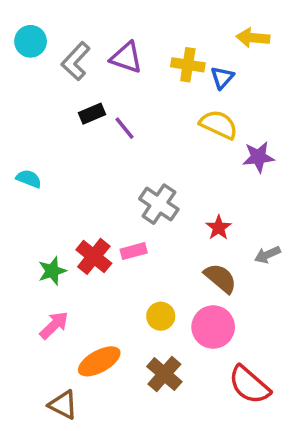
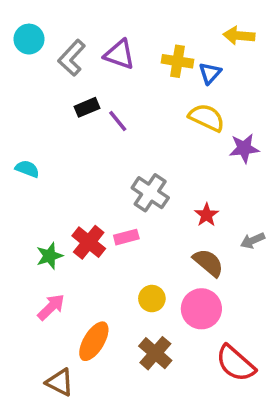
orange ellipse: (99, 361) -> (94, 341), turned -30

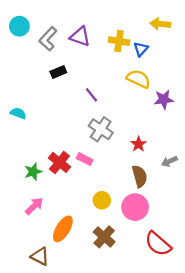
purple line: (118, 121) -> (92, 95), moved
pink rectangle: (126, 237) -> (85, 159), turned 42
brown semicircle: (208, 263) -> (140, 176), turned 35

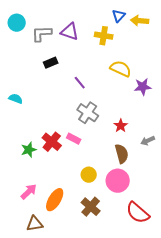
gray L-shape: (48, 39) -> (42, 34), turned 45
blue triangle: (141, 49) -> (119, 16), moved
pink arrow: (34, 206) -> (29, 192), moved
brown triangle: (40, 256) -> (35, 224), turned -36

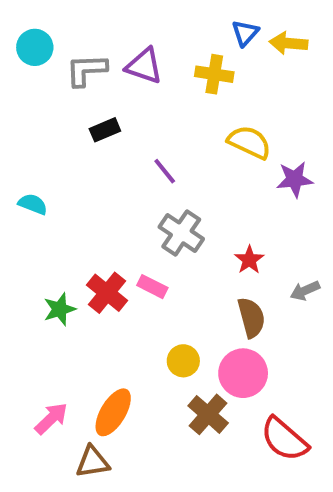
pink arrow: (29, 192) -> (51, 419), moved
brown cross: (91, 207) -> (208, 414), moved
brown triangle: (35, 224) -> (93, 462), moved

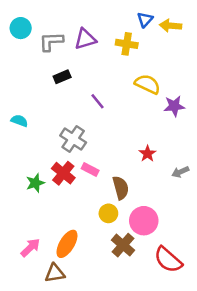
purple triangle: (144, 66) -> (85, 39), turned -35
gray cross: (181, 233) -> (73, 139), moved
brown semicircle: (251, 317) -> (121, 188), moved

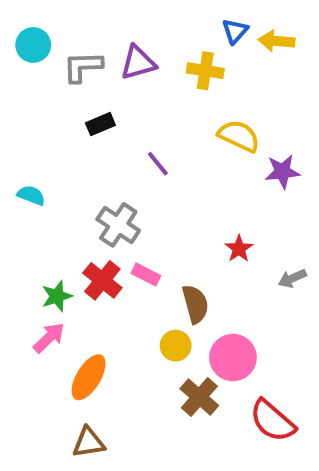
orange ellipse: (67, 244) -> (89, 377), moved
pink arrow: (30, 248) -> (49, 338), moved

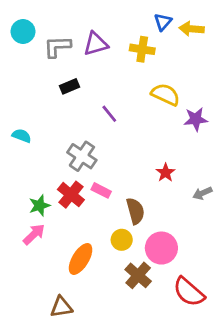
orange ellipse: (89, 377) -> (81, 259), moved

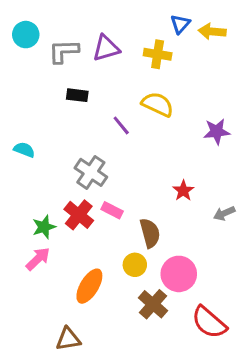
black rectangle: (70, 86) -> (77, 95), turned 30
yellow semicircle: (166, 95) -> (158, 104), moved

